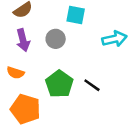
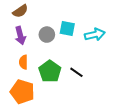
cyan square: (76, 15) -> (67, 28), moved
orange semicircle: (15, 73) -> (23, 62), moved, turned 72

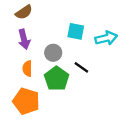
gray circle: (47, 35) -> (53, 53), moved
black line: (76, 72) -> (81, 67), moved

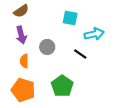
cyan square: (76, 31) -> (70, 18), moved
black line: (81, 67) -> (80, 54), moved
green pentagon: (57, 79) -> (62, 86), moved

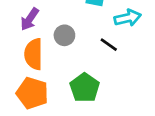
purple arrow: (21, 35) -> (30, 19), turned 48
orange semicircle: (24, 61) -> (34, 54), size x1.6

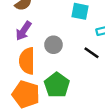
green pentagon: (85, 88) -> (57, 85), moved

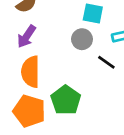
gray circle: (53, 45) -> (82, 39), moved

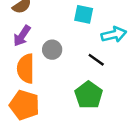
gray circle: (82, 39) -> (52, 50), moved
green pentagon: (66, 100) -> (89, 95), moved

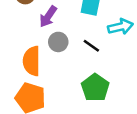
purple arrow: (22, 36) -> (48, 17), moved
black line: (96, 60) -> (91, 46), moved

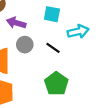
purple arrow: (48, 17) -> (16, 23), turned 72

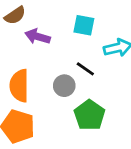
gray circle: (25, 45) -> (64, 86), moved

